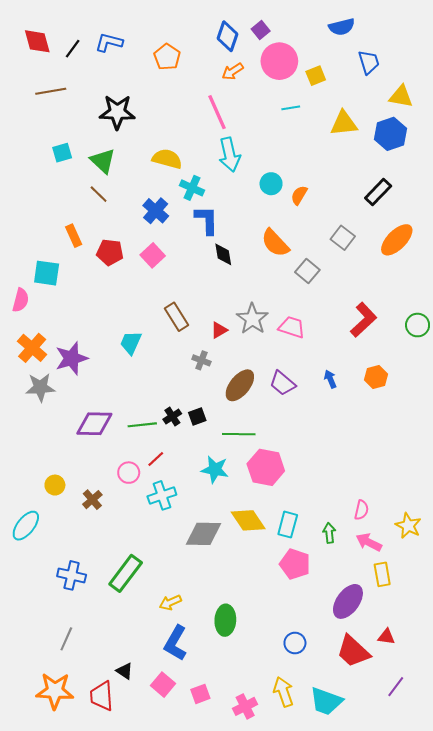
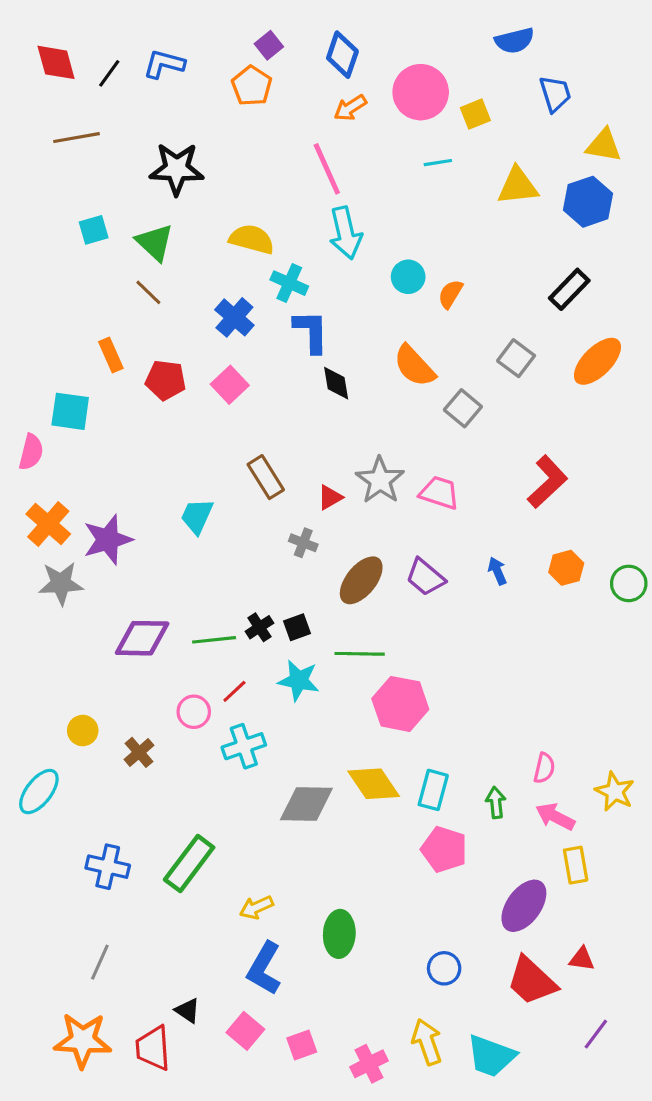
purple square: (261, 30) -> (269, 45), moved
green circle: (418, 325) -> (629, 583), moved
cyan star: (215, 469) -> (299, 680), moved

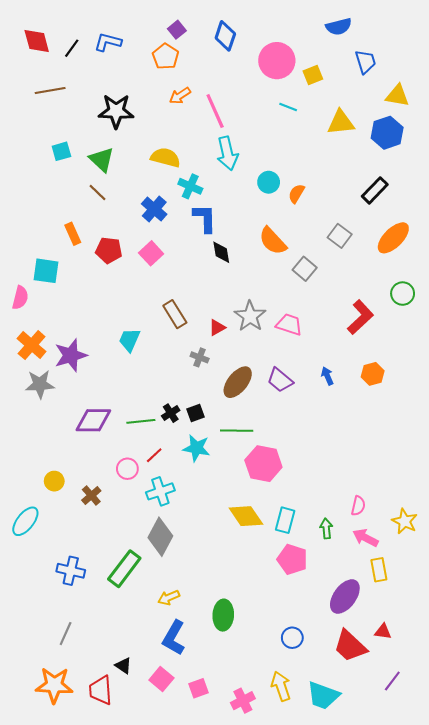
orange arrow: (350, 108) -> (180, 96), moved
cyan line: (438, 163) -> (288, 107), turned 30
green circle: (629, 583) -> (403, 294), moved
gray diamond: (306, 804) -> (160, 537), moved, turned -63

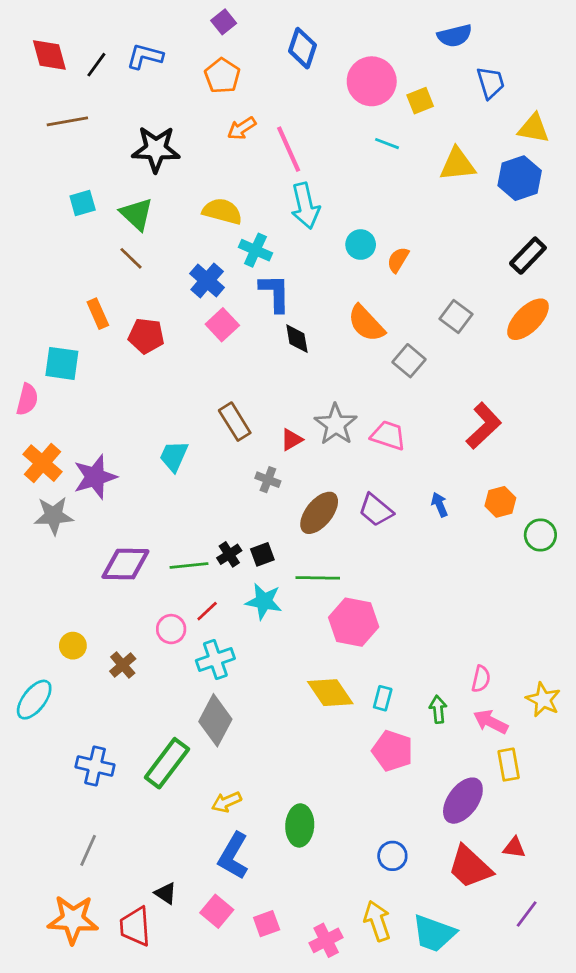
purple square: (177, 30) -> (224, 22), moved
black rectangle: (375, 190) -> (528, 256), moved
pink square: (151, 253) -> (222, 325), moved
green circle: (403, 294) -> (540, 535), moved
cyan rectangle: (285, 520) -> (383, 698), size x0.7

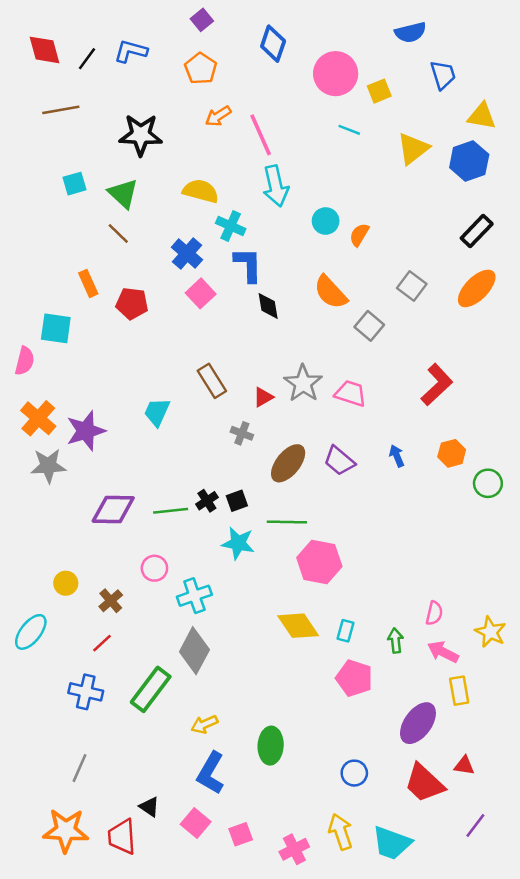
yellow triangle: (457, 164) -> (413, 149), turned -32
red line: (207, 611) -> (102, 643), moved

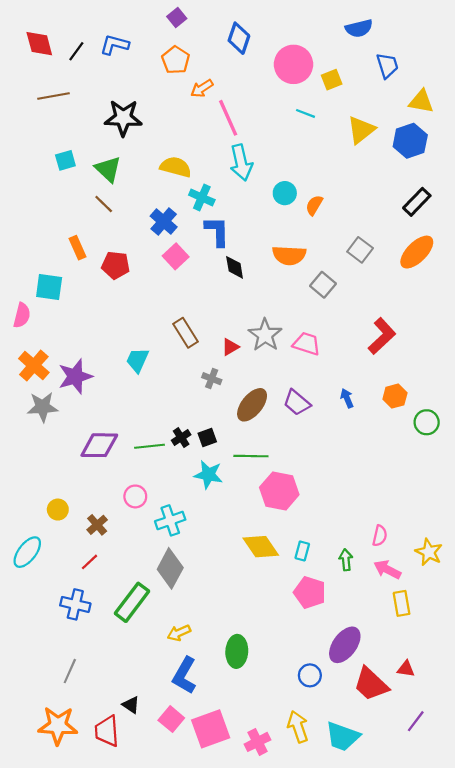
orange arrow: (218, 116) -> (202, 88), moved
orange semicircle: (331, 292) -> (289, 255), turned -44
purple ellipse: (418, 723) -> (345, 645), moved
pink square: (241, 834) -> (211, 729), size x1.8

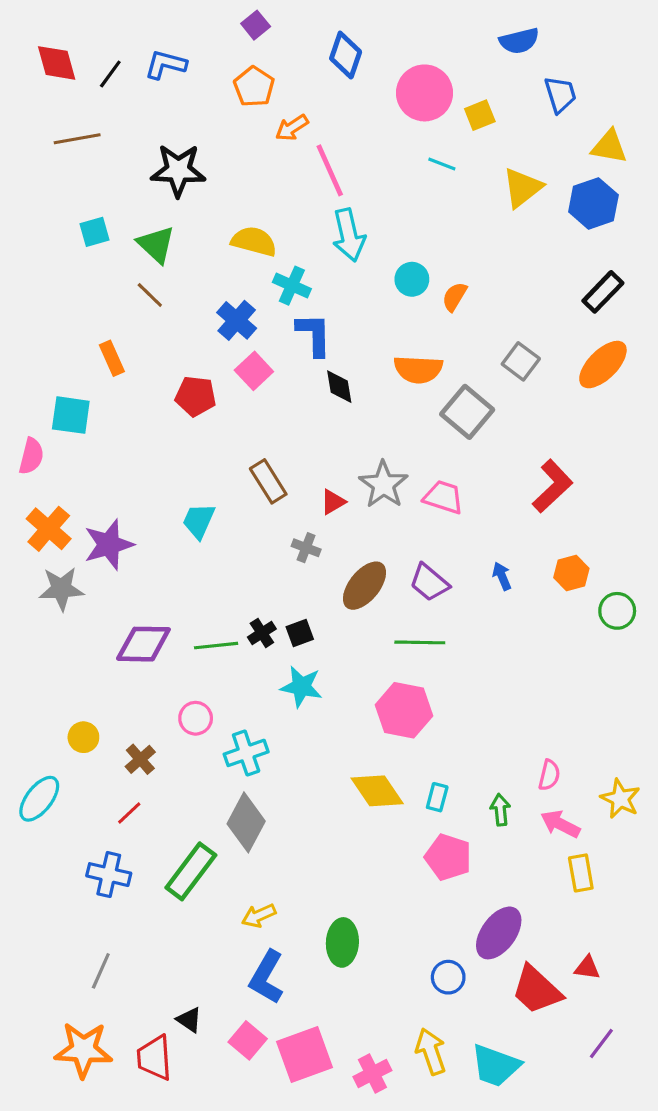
red pentagon: (116, 265) -> (196, 396), moved
gray square: (323, 285) -> (467, 412), size x1.4
green line: (251, 456) -> (420, 642), moved

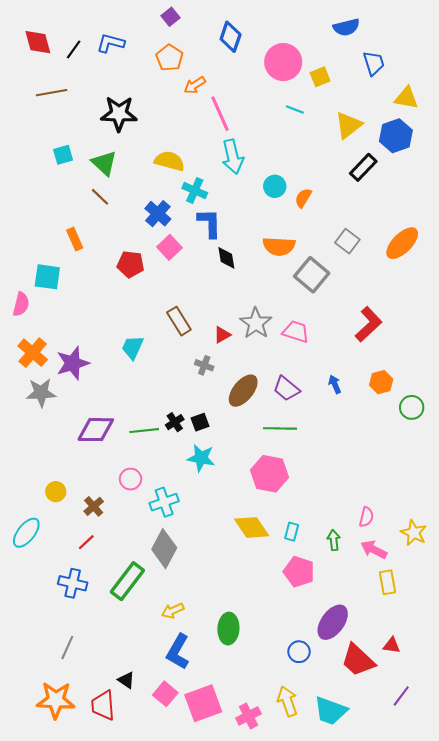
black rectangle: (603, 292) -> (363, 167), moved

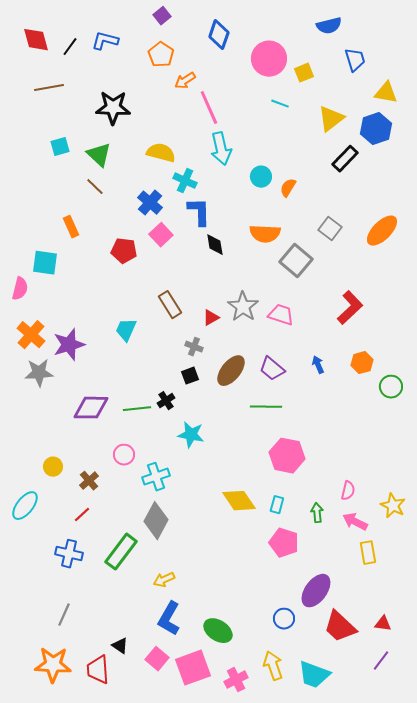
black square: (200, 422) -> (190, 376), moved
pink hexagon: (270, 474) -> (287, 456), moved
green ellipse: (228, 629) -> (218, 631), moved, turned -60
red triangle: (392, 645) -> (383, 624), moved

